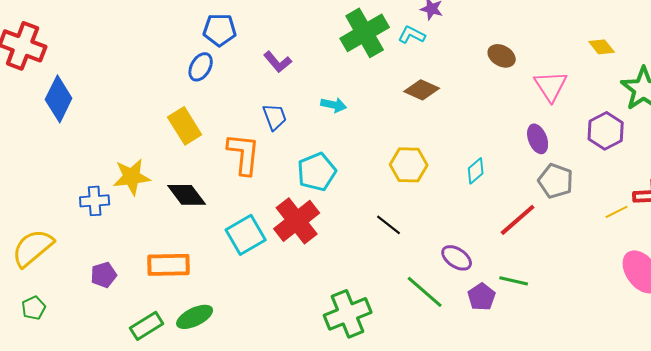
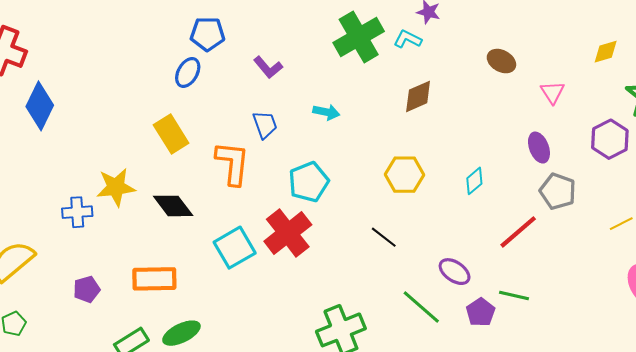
yellow diamond: (602, 47) -> (606, 52), turned -68
pink triangle: (551, 86) -> (553, 92), size x0.7
brown diamond: (422, 90) -> (418, 96), turned -48

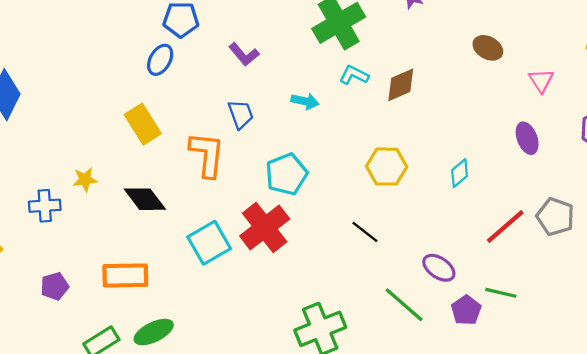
cyan L-shape: (408, 39) -> (354, 75), moved
yellow star: (116, 187) -> (85, 180), size x0.6
gray pentagon: (558, 191) -> (555, 217), moved

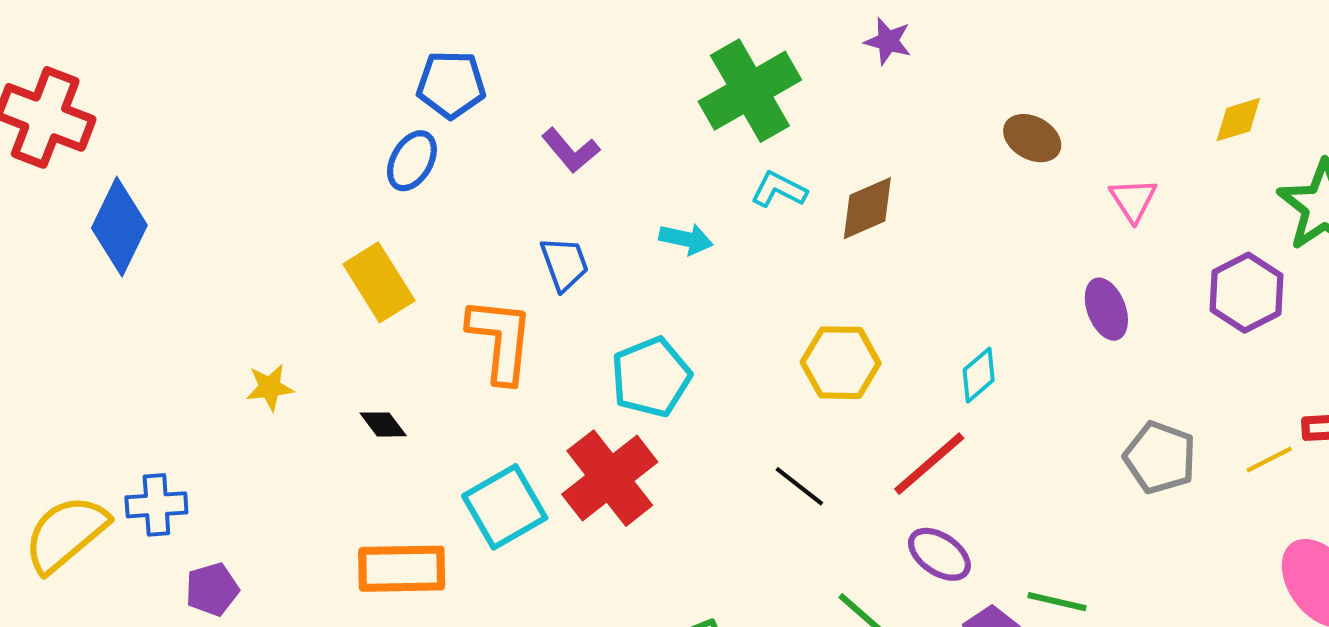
black diamond: (145, 199) -> (383, 424), size x0.6
blue cross: (45, 206) -> (156, 505), moved
red line: (505, 226) -> (929, 464), moved
orange rectangle: (125, 275) -> (402, 569), moved

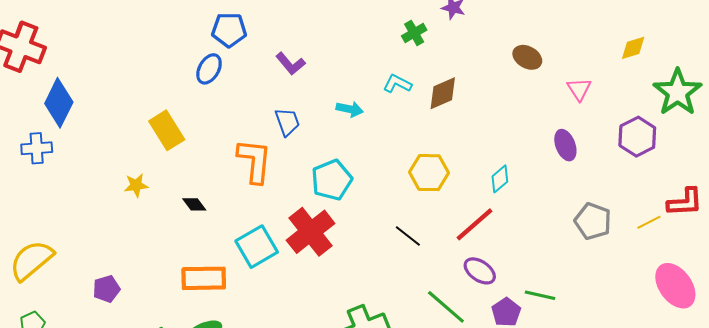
green cross: (750, 91) -> (414, 33), moved, size x0.5
yellow rectangle: (379, 282) -> (167, 130), moved
blue cross: (156, 505) -> (37, 148), moved

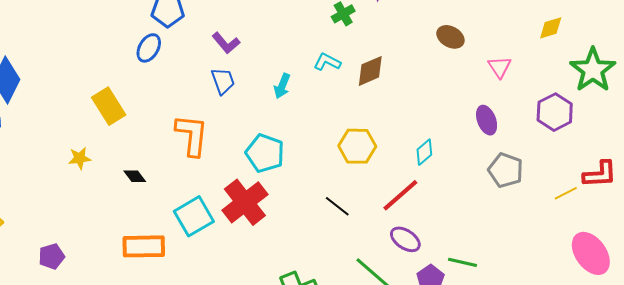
cyan arrow: (350, 109) -> (282, 86), turned 100
blue trapezoid: (287, 122) -> (223, 81), moved
cyan pentagon: (332, 180) -> (265, 153), turned -30
gray pentagon: (593, 221) -> (506, 170), moved

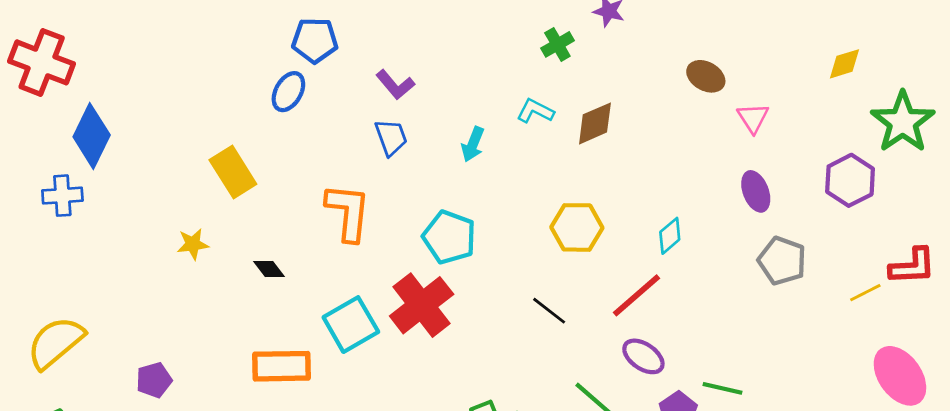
pink triangle: (500, 67) -> (753, 118), moved

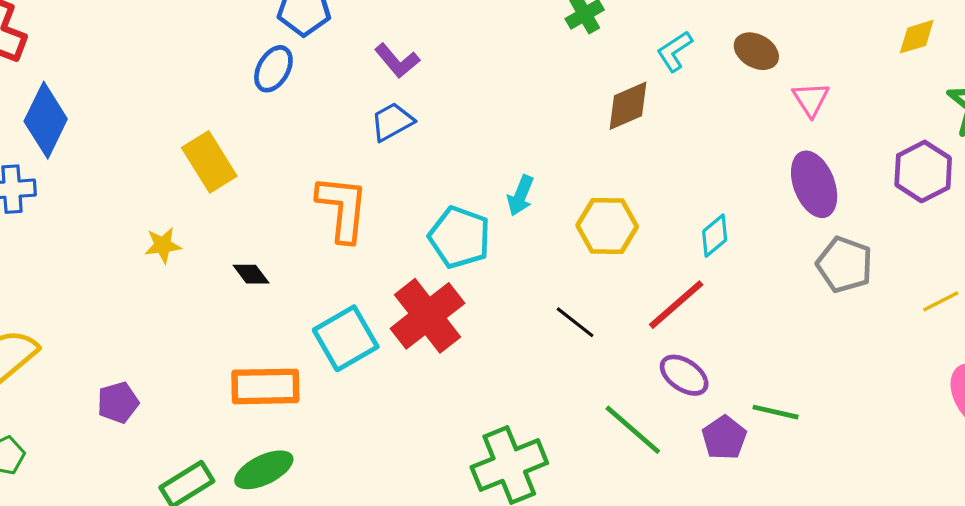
cyan L-shape: (535, 111) -> (675, 51), moved, turned -60
blue trapezoid: (391, 137) -> (392, 122), turned -99
cyan arrow: (473, 144) -> (521, 196), moved
purple ellipse: (756, 191) -> (814, 184), size x1.4

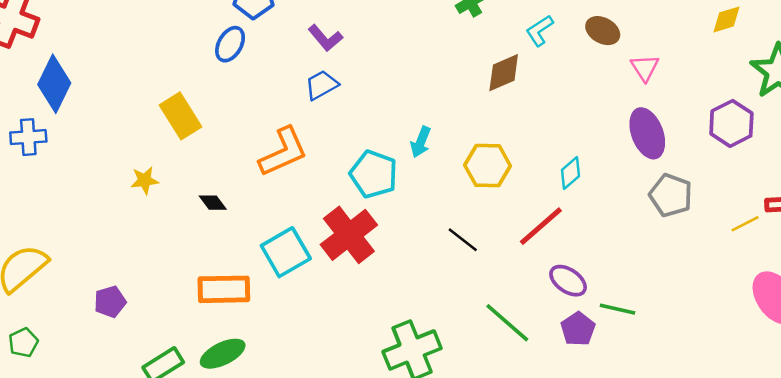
orange L-shape: (342, 208) -> (283, 152), turned 60
purple ellipse: (684, 375) -> (568, 281), moved

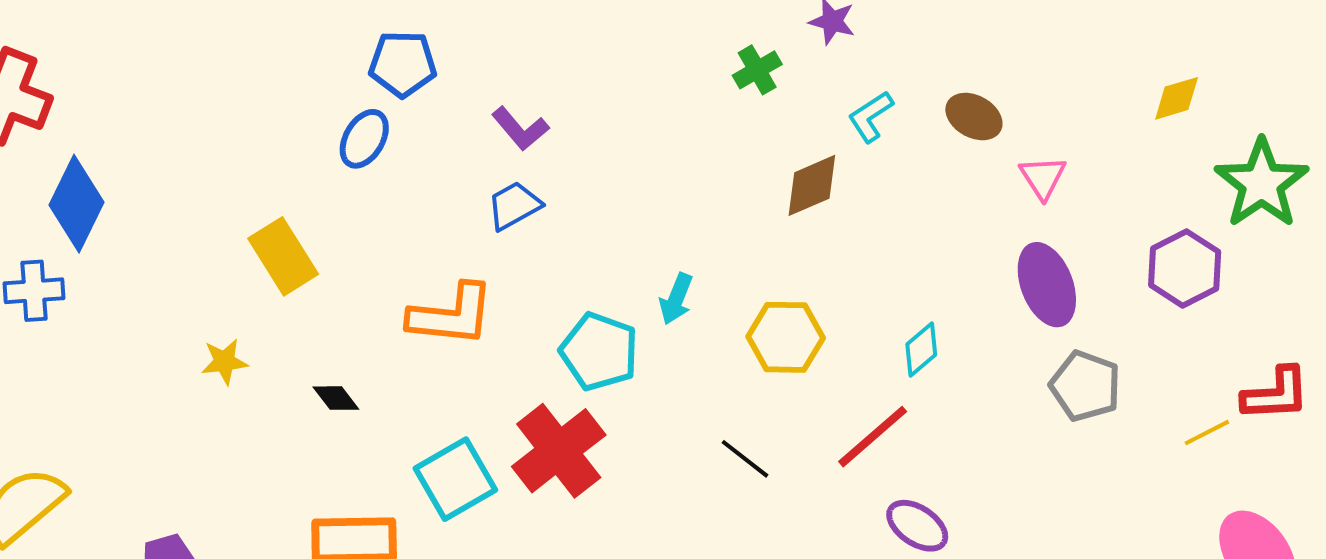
orange L-shape: (283, 152) -> (451, 315), turned 30

